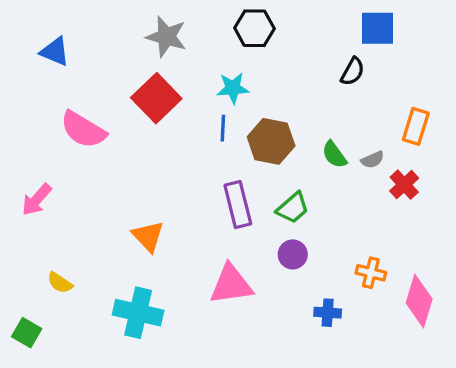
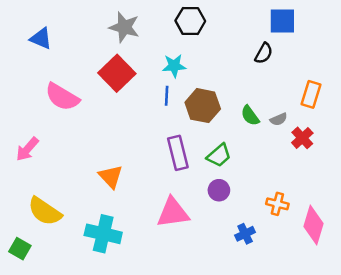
yellow semicircle: (60, 283) -> (45, 211), size x1.8
blue cross: (328, 313) -> (245, 234), turned -30

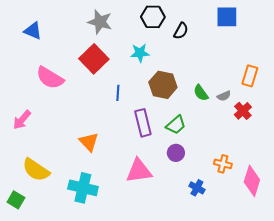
black semicircle: (264, 53) -> (181, 31), moved
blue line: (167, 96) -> (118, 93), moved
blue cross: (245, 234) -> (197, 188), turned -35

